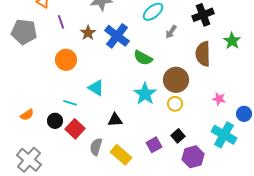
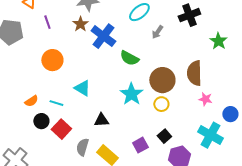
brown star: (88, 33) -> (80, 24), moved
brown semicircle: (203, 54) -> (194, 73), moved
orange semicircle: (27, 115) -> (31, 101), moved

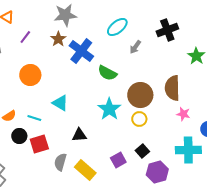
purple line: (47, 22) -> (25, 37), turned 56
red square: (61, 129) -> (39, 144), turned 30
cyan cross: (210, 135) -> (188, 150), turned -30

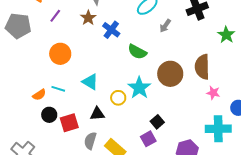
blue cross: (81, 51) -> (111, 30), size x0.7
cyan line: (34, 118) -> (58, 89), moved
yellow circle: (139, 119) -> (118, 98), moved
black triangle: (79, 135) -> (97, 114), moved
black square: (142, 151) -> (157, 122), moved

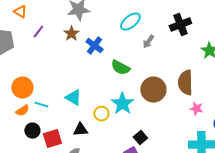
orange circle: (60, 54) -> (22, 88), moved

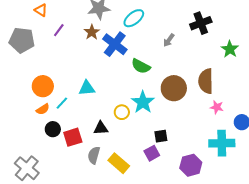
cyan ellipse: (130, 22) -> (134, 18), moved
blue cross: (94, 46) -> (115, 44), size x1.4
cyan triangle: (73, 98) -> (87, 88), moved, turned -36
cyan line: (41, 105) -> (62, 103), turned -64
black square: (140, 138) -> (161, 136), turned 32

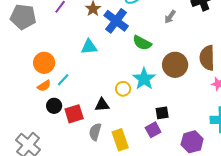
cyan triangle: (87, 88) -> (89, 47), moved
yellow rectangle: (119, 163) -> (120, 140), turned 30

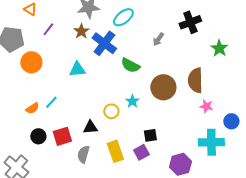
orange circle: (44, 63) -> (31, 62), moved
cyan star: (144, 79) -> (132, 101), size x0.6
black circle: (54, 106) -> (38, 136), moved
yellow rectangle: (120, 140) -> (115, 151), moved

